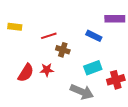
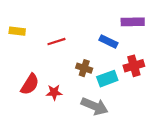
brown cross: (63, 50) -> (84, 68), moved
red star: (47, 70) -> (54, 92), moved
red cross: (116, 80) -> (134, 66), moved

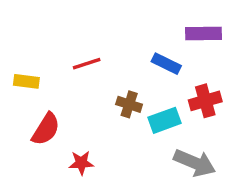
yellow rectangle: (17, 31) -> (26, 81), moved
red star: (54, 92) -> (81, 163), moved
gray arrow: (95, 106) -> (195, 163), moved

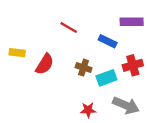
red line: (87, 64) -> (69, 27), moved, turned 48
red semicircle: (46, 129) -> (45, 64), moved
red star: (81, 163) -> (88, 110), moved

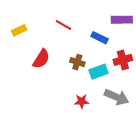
yellow rectangle: (17, 53) -> (19, 30), moved, turned -32

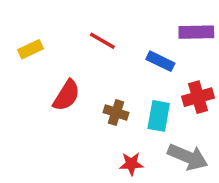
brown cross: (77, 62) -> (116, 112), moved
cyan rectangle: (99, 72) -> (159, 116), turned -60

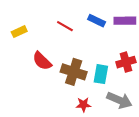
blue rectangle: (160, 61) -> (97, 21), moved
red semicircle: (66, 95) -> (42, 61), turned 102
brown cross: (116, 112) -> (74, 72), size x1.6

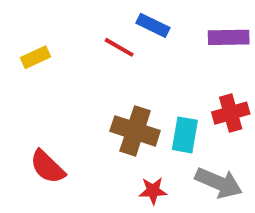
blue rectangle: (97, 21) -> (153, 25), moved
red semicircle: (42, 61) -> (47, 167), moved

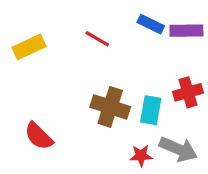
blue rectangle: (153, 25) -> (151, 24), moved
yellow rectangle: (35, 57) -> (29, 47), size x1.4
red star: (153, 191) -> (141, 156), moved

